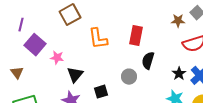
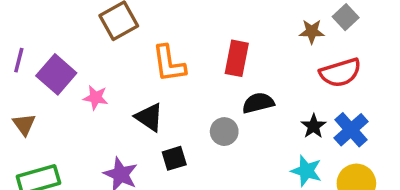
purple line: (21, 25) -> (19, 60), moved
black semicircle: (148, 61) -> (258, 103), turned 60
black triangle: (75, 75) -> (149, 117), moved, turned -36

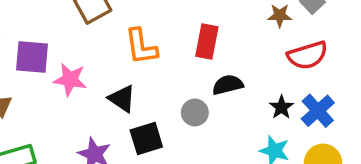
purple square: (56, 74) -> (32, 57), turned -36
pink star: (96, 98) -> (70, 80), size x1.4
black square: (174, 158) -> (146, 138), size x1.4

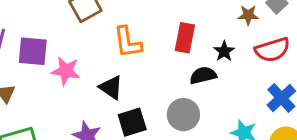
black star: (281, 107) -> (224, 51), moved
gray circle: (195, 112) -> (183, 115), moved, size x1.4

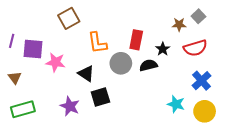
gray circle: (183, 115) -> (121, 63), moved

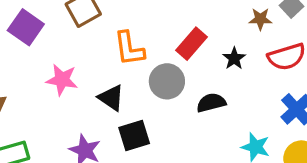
red rectangle: (136, 40) -> (192, 44), turned 30
purple square: (33, 49) -> (26, 27), moved, turned 30
black semicircle: (148, 65) -> (211, 103), moved

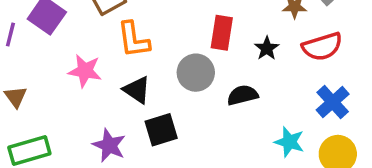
red rectangle: (192, 44) -> (222, 33), turned -32
orange L-shape: (129, 49) -> (133, 40), moved

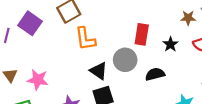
pink star: (85, 71) -> (38, 80), moved
black triangle: (137, 90) -> (99, 71), moved

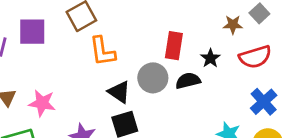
purple square: (30, 23) -> (32, 32), turned -35
black semicircle: (155, 74) -> (188, 81), moved

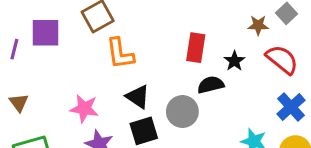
red semicircle: (255, 57) -> (282, 59), turned -124
gray circle: (153, 78) -> (182, 112), moved
pink star: (42, 103) -> (84, 109), moved

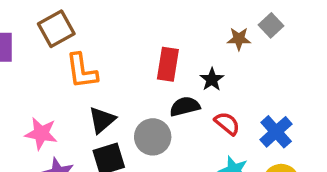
red semicircle: (282, 59) -> (227, 123), moved, size x0.7
black triangle: (138, 97) -> (102, 120), turned 45

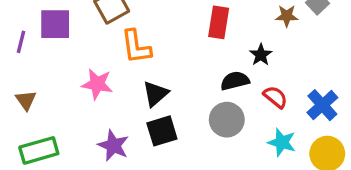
red rectangle: (168, 64) -> (219, 22), moved
pink star: (41, 134) -> (97, 84), moved
gray circle: (153, 137) -> (227, 120), moved

